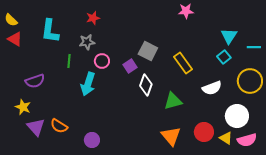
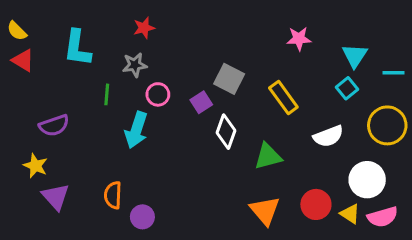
pink star: (186, 11) -> (299, 39), moved
orange semicircle: (59, 126) -> (113, 195), moved, turned 60

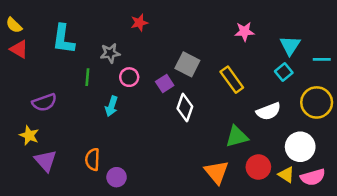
red star: (144, 28) -> (139, 23), moved
cyan arrow: (136, 130) -> (111, 106), size x0.7
green triangle: (268, 156) -> (237, 137), moved

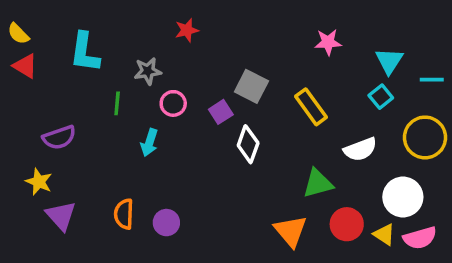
purple circle: (117, 177) -> (166, 223), moved

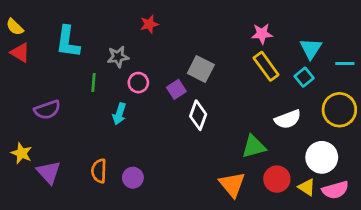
yellow rectangle: (311, 107) -> (266, 66), moved
yellow star: (39, 182) -> (21, 153), moved

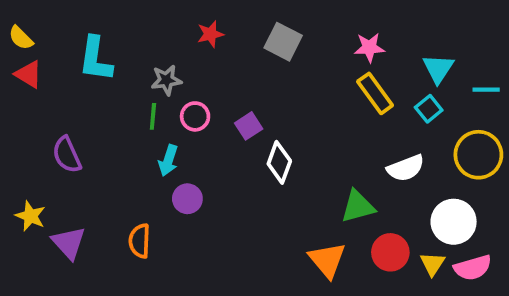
gray square: (201, 69) -> (283, 42), moved
green line: (93, 83) -> (153, 116), moved
purple semicircle: (47, 110) -> (67, 155), turned 85
purple circle: (133, 178) -> (187, 199), moved
yellow triangle: (307, 187) -> (432, 264), turned 30

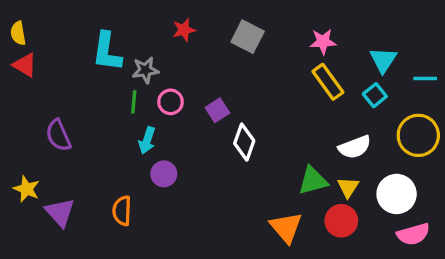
yellow semicircle: (21, 38) -> (18, 33), turned 35
cyan L-shape: (96, 59) -> (107, 52), moved
yellow triangle: (432, 264) -> (348, 187), moved

